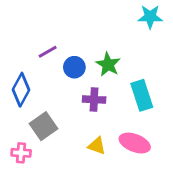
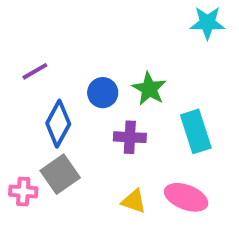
purple line: (48, 52) -> (35, 71), moved
blue diamond: (21, 90) -> (58, 124), moved
pink cross: (21, 153) -> (23, 191), moved

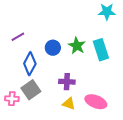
cyan rectangle: (196, 131) -> (101, 50), moved
purple cross: (130, 137) -> (67, 82), moved

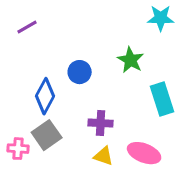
purple line: (18, 37) -> (27, 27), moved
green star: (77, 46) -> (131, 60), moved
cyan rectangle: (101, 50) -> (162, 99), moved

